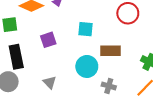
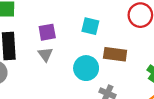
gray triangle: (50, 82) -> (45, 54), moved

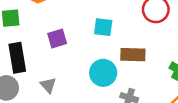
gray triangle: (45, 54) -> (48, 85), moved

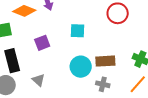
brown rectangle: (133, 55) -> (105, 61), moved

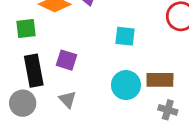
purple square: (42, 43) -> (66, 60), moved, turned 35
gray cross: (103, 84) -> (168, 110), moved

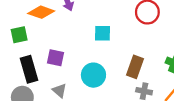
brown rectangle: (160, 80) -> (135, 67), turned -65
cyan circle: (126, 85) -> (93, 75), moved

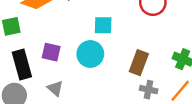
cyan circle: (93, 75) -> (90, 54), moved

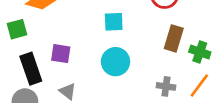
cyan circle: (90, 54) -> (116, 62), moved
brown rectangle: (139, 63) -> (174, 38), moved

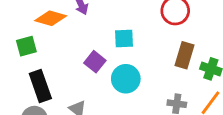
purple square: (61, 54) -> (95, 62), moved, turned 30

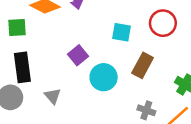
cyan square: (124, 38) -> (121, 32), moved
brown rectangle: (185, 55) -> (143, 65), moved

